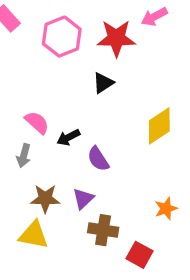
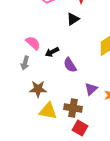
purple triangle: (83, 199) -> (91, 89), moved
yellow triangle: (34, 235) -> (48, 111), moved
red square: (139, 255) -> (80, 128), moved

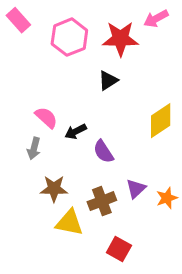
brown cross: (73, 108) -> (102, 201), moved, turned -30

